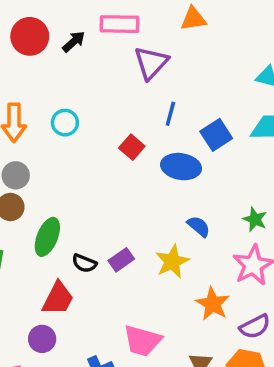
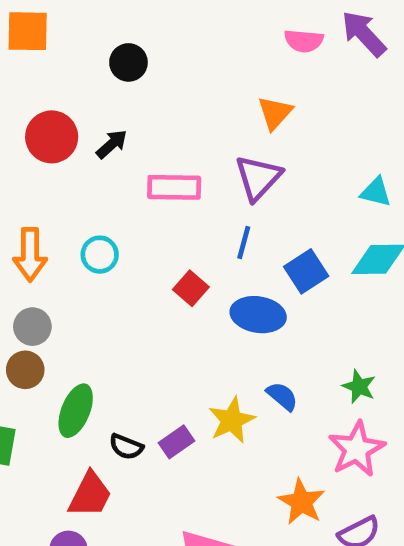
orange triangle: (193, 19) -> (275, 113), turned -40
pink rectangle: (119, 24) -> (174, 187), moved
purple triangle: (151, 63) -> (258, 178), moved
yellow star: (172, 262) -> (232, 420), moved

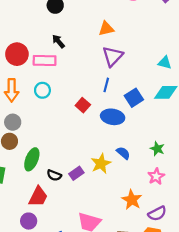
orange triangle: (275, 113) -> (106, 29), moved, turned 35
red circle: (52, 137) -> (17, 54), moved
black arrow: (112, 144) -> (58, 41), moved, turned -88
pink rectangle: (174, 187) -> (45, 61), moved
pink star: (357, 449) -> (156, 176), size x0.7

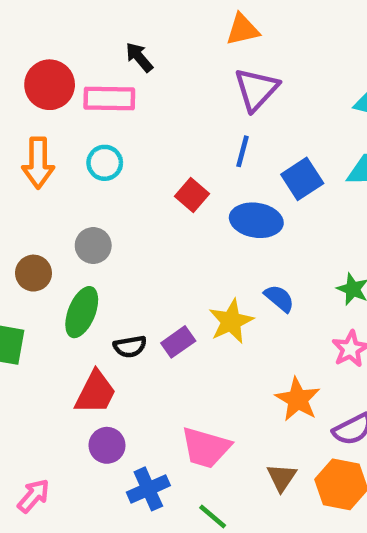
gray circle: (13, 122) -> (93, 246), moved
black semicircle: (54, 175) -> (130, 347), turned -32
purple circle: (29, 221) -> (107, 445), moved

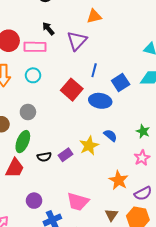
purple triangle: (256, 89) -> (77, 41), moved
red square: (192, 195) -> (72, 90), size x1.5
red trapezoid: (96, 392) -> (15, 168), moved

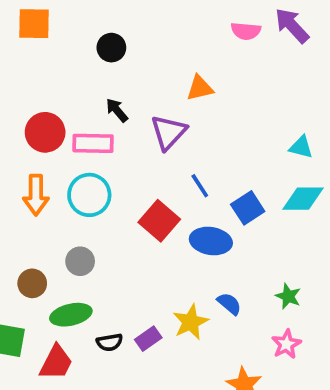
blue line: (94, 70) -> (200, 186), turned -48
cyan circle: (33, 75) -> (89, 195), size x1.5
green ellipse: (23, 142) -> (71, 315), turned 55

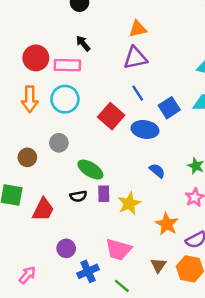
purple triangle: (168, 132) -> (135, 58), moved, turned 35
green ellipse: (71, 315) -> (90, 169), moved, turned 45
yellow star: (191, 322) -> (129, 203), moved
purple rectangle: (148, 339) -> (104, 194), turned -56

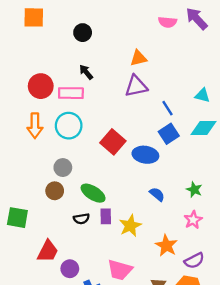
blue line: (138, 93) -> (168, 108), moved
brown circle: (27, 157) -> (55, 191), moved
red trapezoid: (43, 210) -> (48, 251), moved

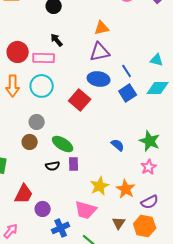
blue ellipse: (145, 155) -> (99, 79), moved
green star: (194, 190) -> (150, 141), size x1.5
yellow star: (130, 226) -> (100, 186), moved

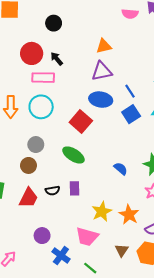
red circle: (18, 52) -> (32, 53), moved
green ellipse: (63, 144) -> (73, 155), moved
red trapezoid: (24, 194) -> (28, 198), moved
blue cross: (61, 228) -> (61, 255), turned -30

